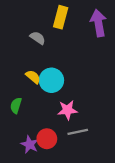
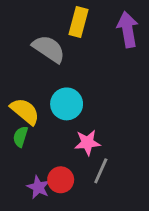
gray semicircle: (38, 38) -> (49, 49), size x1.6
yellow semicircle: (33, 77) -> (25, 111), moved, size x1.5
gray line: (78, 132) -> (101, 171), turned -54

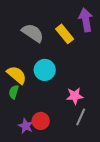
yellow rectangle: (79, 22) -> (65, 34), moved, turned -54
pink star: (87, 143) -> (75, 96), moved
gray line: (101, 171) -> (81, 117), moved

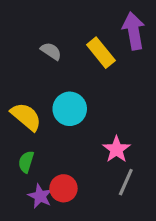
gray semicircle: (33, 33) -> (51, 51), size x0.6
green semicircle: (14, 92) -> (26, 162), moved
pink star: (75, 96) -> (116, 149), turned -30

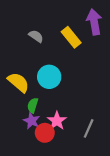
pink star: (116, 149) -> (57, 121), moved
green semicircle: (26, 162) -> (33, 105), moved
purple star: (40, 196) -> (32, 121), moved

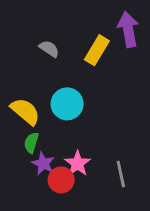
yellow rectangle: (71, 37) -> (97, 50), turned 70
green semicircle: (33, 105) -> (31, 143), moved
gray line: (89, 128) -> (121, 174), turned -36

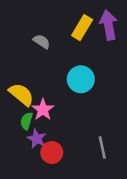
yellow rectangle: (97, 50) -> (82, 28), moved
cyan circle: (67, 104) -> (81, 79), moved
pink star: (78, 164) -> (43, 110), moved

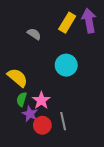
pink star: (43, 110) -> (41, 100), moved
gray line: (102, 147) -> (63, 121), moved

